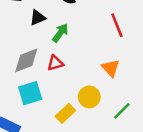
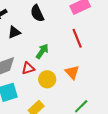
green arrow: (60, 33) -> (42, 51), moved
yellow circle: (89, 97) -> (47, 79), moved

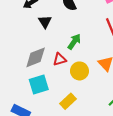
black triangle: (14, 32) -> (45, 22), turned -40

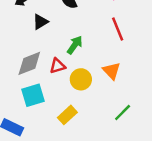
black triangle: (45, 22) -> (40, 22), turned 32

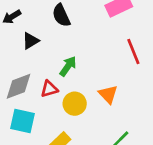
red line: (118, 29) -> (133, 51), moved
cyan square: (33, 95) -> (23, 121), turned 30

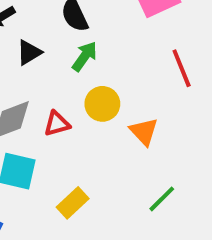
green arrow: (68, 66) -> (85, 56), moved
yellow circle: (75, 104) -> (102, 104), moved

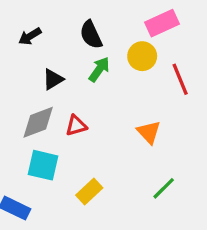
black triangle: (29, 52) -> (53, 79), moved
yellow circle: (102, 104) -> (142, 56), moved

